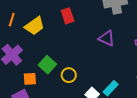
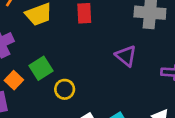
orange square: (30, 79) -> (14, 80), turned 32

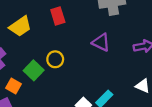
yellow circle: (65, 89) -> (55, 59), moved

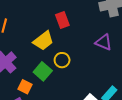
yellow trapezoid: (20, 26) -> (43, 41), moved

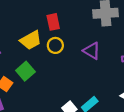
yellow circle: (62, 60) -> (55, 45), moved

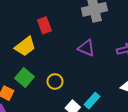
yellow circle: (55, 45) -> (55, 81), moved

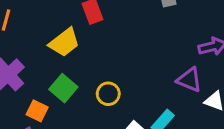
purple triangle: (86, 48) -> (189, 80), moved

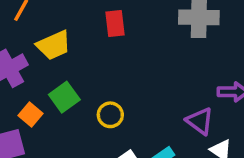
yellow trapezoid: (64, 42) -> (54, 45), moved

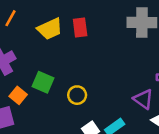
yellow trapezoid: (54, 45) -> (50, 29), moved
green square: (64, 97) -> (43, 82), turned -30

